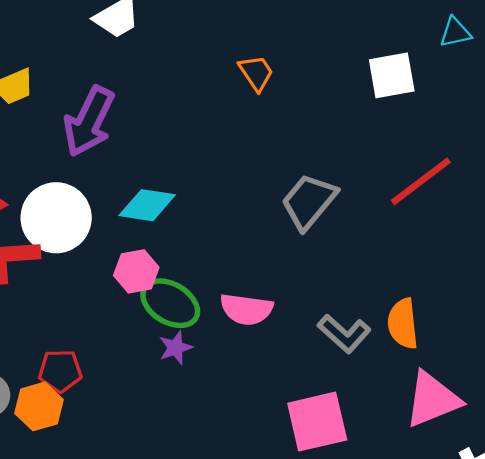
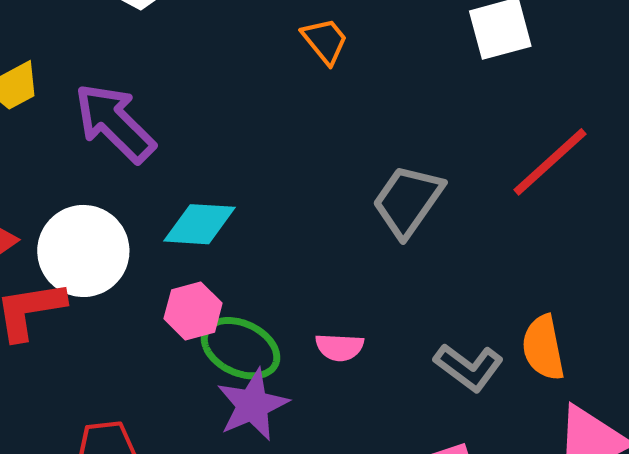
purple arrow: (89, 121) -> (115, 123), turned 114
pink semicircle: (246, 309) -> (340, 347), size x0.7
purple star: (175, 348) -> (252, 405), size x1.6

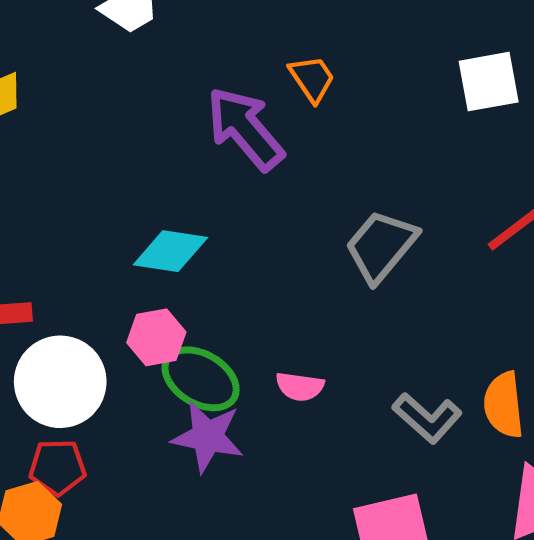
purple arrow: (115, 123) -> (245, 129), moved
white circle: (83, 251) -> (60, 382), moved
purple star: (252, 405) -> (208, 437), turned 30

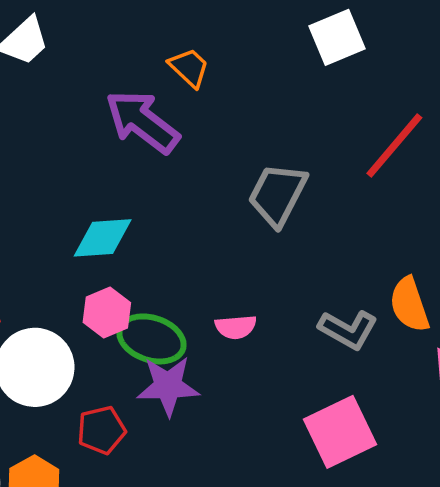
red pentagon: (57, 467) -> (101, 430), moved

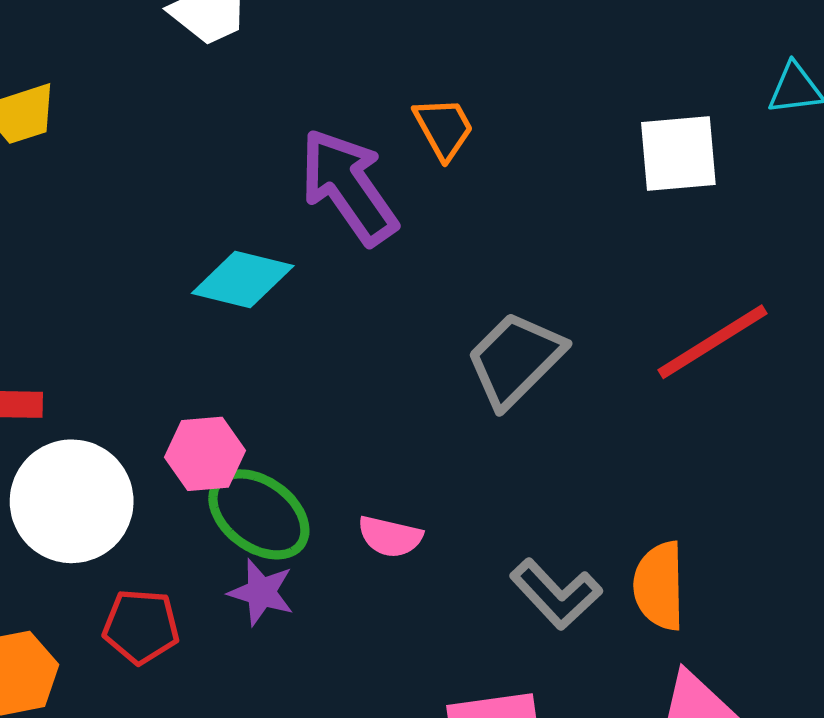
cyan diamond: (103, 238) -> (243, 280), moved
purple star: (168, 386) -> (261, 592), size x0.7

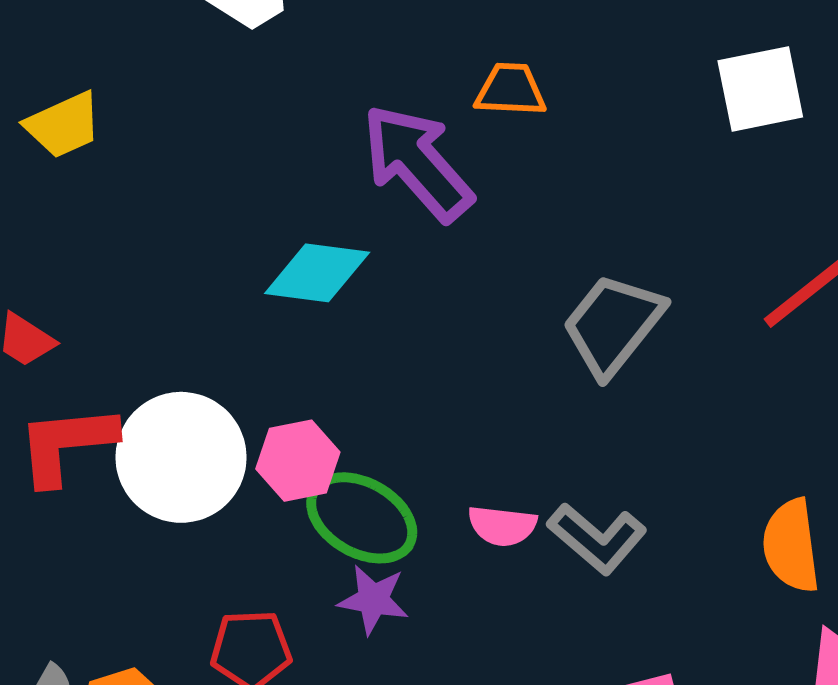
orange trapezoid: (444, 128) -> (510, 90), turned -52
white circle: (72, 501) -> (181, 457), moved
gray L-shape: (556, 594) -> (597, 538), moved

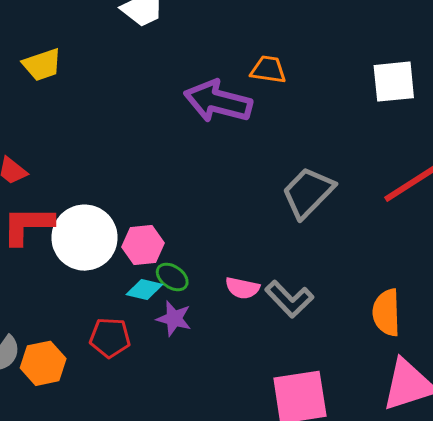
purple arrow: (417, 163) -> (218, 101), turned -40
cyan diamond: (317, 273) -> (144, 290), moved, size x0.7
green ellipse: (362, 518) -> (172, 277), size x0.6

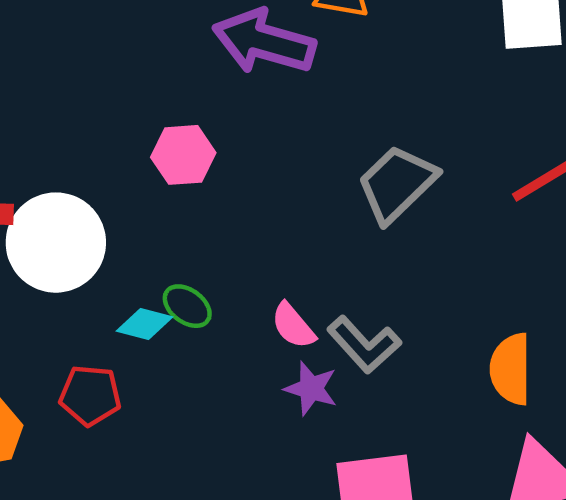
pink hexagon: (143, 245) -> (183, 155), moved
pink semicircle: (242, 288) -> (293, 326), turned 36
purple star: (174, 319) -> (311, 388), moved

